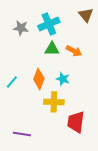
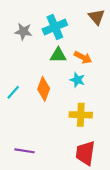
cyan star: (63, 79) -> (77, 80), moved
yellow cross: (54, 102) -> (81, 115), moved
red trapezoid: (76, 122) -> (85, 153), moved

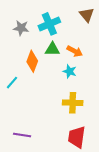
orange diamond: (44, 89) -> (32, 61), moved

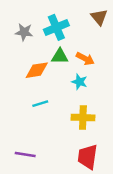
orange diamond: (32, 61) -> (37, 70), turned 60
cyan line: (12, 83) -> (40, 104), moved, turned 32

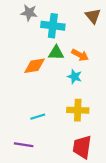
cyan cross: (56, 27) -> (53, 26), turned 30
gray star: (24, 32) -> (29, 13), moved
cyan line: (40, 104) -> (38, 117), moved

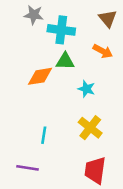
orange arrow: (80, 55) -> (103, 51), moved
yellow cross: (78, 110) -> (90, 128), turned 36
cyan line: (38, 117) -> (44, 135), turned -64

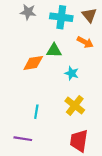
cyan cross: (61, 30) -> (61, 17), moved

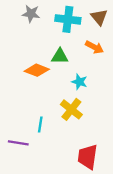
orange diamond: (33, 63) -> (37, 70), turned 30
yellow cross: (75, 105) -> (71, 109), moved
purple line: (23, 139) -> (18, 143), moved

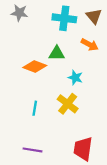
gray star: (31, 14) -> (19, 13), moved
cyan line: (40, 124) -> (35, 108), moved
purple line: (18, 143) -> (33, 150), moved

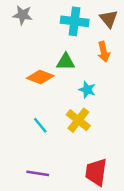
orange arrow: (90, 45) -> (104, 52), turned 49
cyan line: (35, 108) -> (40, 125), turned -48

